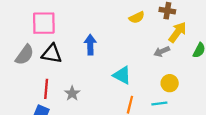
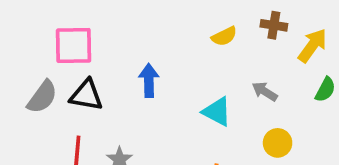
yellow arrow: (178, 32) -> (312, 45), moved
gray arrow: (162, 51) -> (265, 91), turned 56
cyan triangle: (122, 75) -> (217, 112), moved

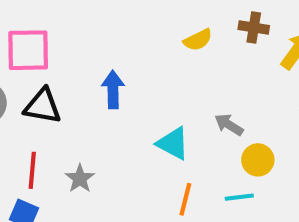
gray arrow: (265, 91) -> (229, 125), moved
cyan triangle: (217, 112) -> (173, 143), moved

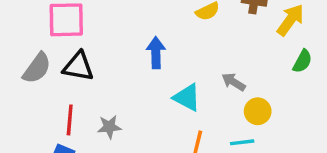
blue arrow: (113, 90) -> (156, 53), moved
gray star: (80, 179) -> (109, 127), turned 30

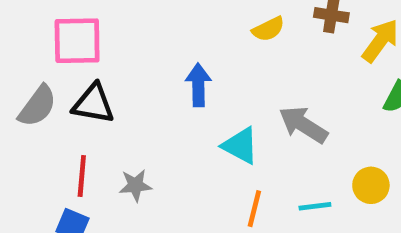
gray arrow: (233, 82) -> (303, 125), size x1.5
yellow circle: (258, 111) -> (371, 185), moved

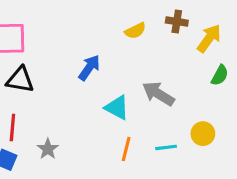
blue arrow: (198, 85) -> (89, 68), turned 36
gray star: (135, 185) -> (48, 149), moved, turned -30

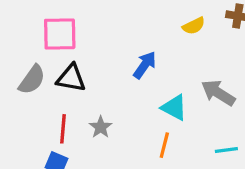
gray star: (48, 149) -> (101, 127), moved
orange line: (126, 149) -> (164, 145), moved

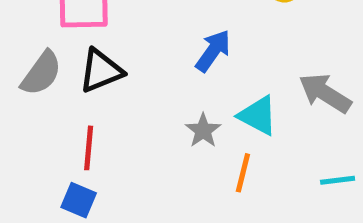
black triangle: (71, 78) -> (101, 71), turned -32
gray star: (101, 127) -> (203, 130), moved

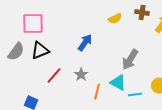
gray arrow: (325, 93) -> (130, 60), turned -90
cyan triangle: (258, 116) -> (118, 83), moved
red line: (89, 148) -> (54, 76), moved, turned 36

